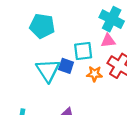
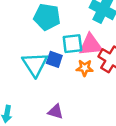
cyan pentagon: (42, 26) -> (47, 17), moved
pink triangle: (108, 41) -> (91, 45), moved, size x1.5

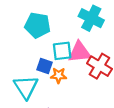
cyan triangle: (35, 64) -> (26, 87), moved
orange star: (85, 68) -> (59, 75), moved

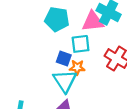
pink triangle: (80, 52) -> (93, 21), moved
cyan triangle: (26, 87) -> (65, 81), moved

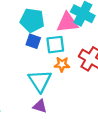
blue square: (64, 59) -> (33, 41), moved
orange star: (77, 68) -> (62, 64), moved

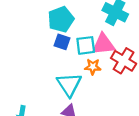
cyan pentagon: (32, 20) -> (61, 19), turned -30
pink triangle: (67, 23) -> (103, 44), moved

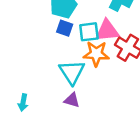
orange star: (93, 67) -> (96, 54), size x1.5

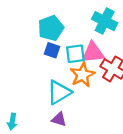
orange star: (96, 54) -> (82, 75), turned -30
cyan triangle: (72, 72) -> (59, 92), turned 32

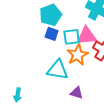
cyan triangle: (59, 92) -> (58, 70), turned 40
purple triangle: (59, 119) -> (77, 93), moved

